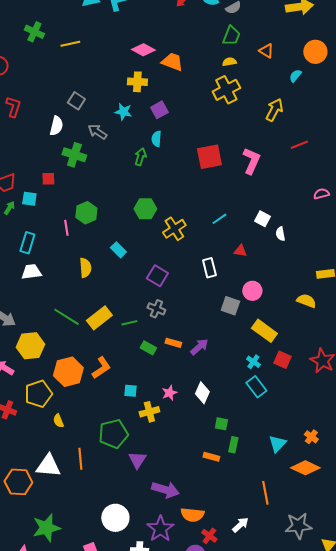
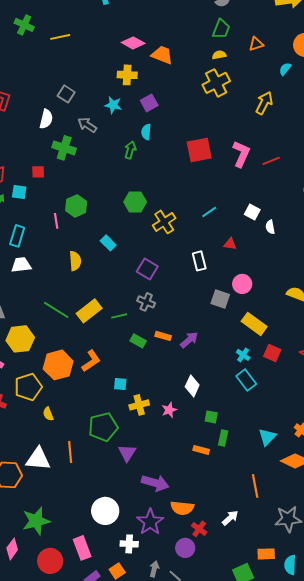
orange triangle: (266, 51) -> (256, 44), turned -49
red line: (299, 145) -> (271, 161), moved
pink star: (169, 393) -> (169, 410), moved

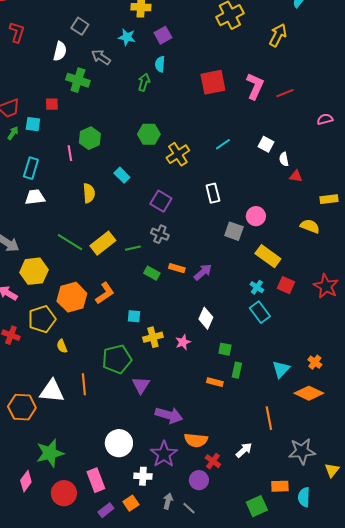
red triangle: (230, 244) -> (296, 176), moved

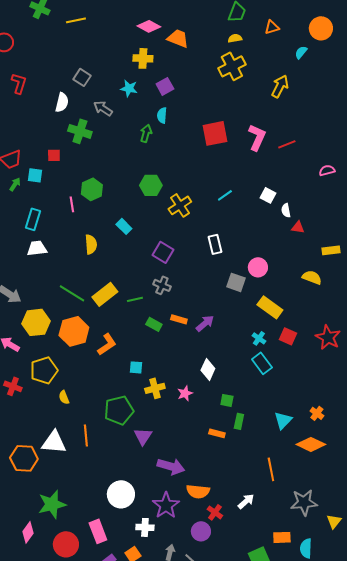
orange hexagon: (72, 297) -> (74, 331), moved

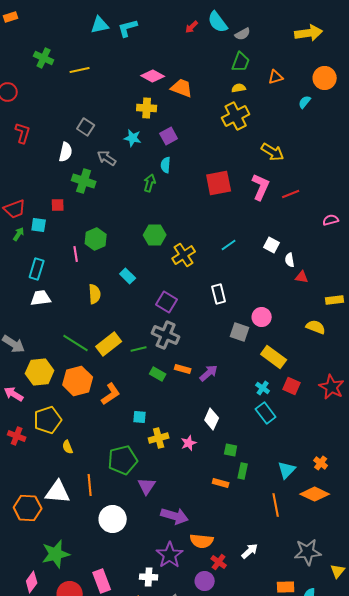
yellow arrow: (280, 86) -> (273, 152), moved, turned 95
gray cross: (162, 285) -> (166, 335), size x1.5
orange line: (271, 469) -> (276, 505), moved
white circle: (121, 494) -> (113, 519), moved

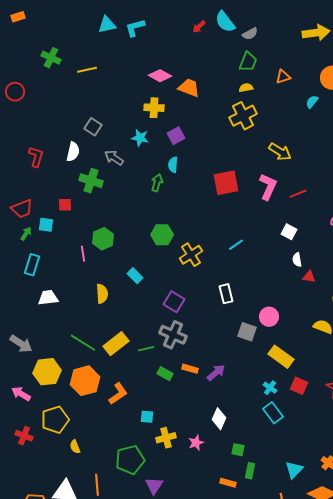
red L-shape: (23, 133) -> (36, 157), moved
white square: (272, 245) -> (289, 232), moved
cyan rectangle: (37, 269) -> (32, 265), moved

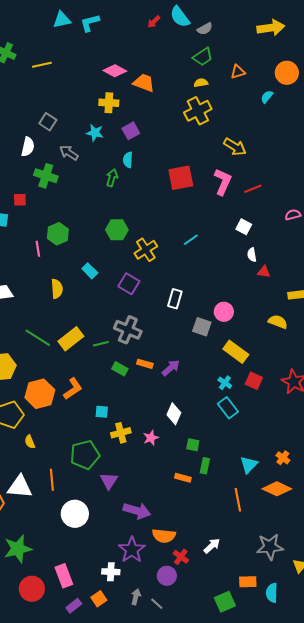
green trapezoid: (248, 62) -> (203, 57), turned 35
white rectangle: (226, 294) -> (175, 299), moved, turned 30
purple square: (174, 302) -> (129, 284), moved
orange hexagon: (85, 381) -> (40, 394), moved

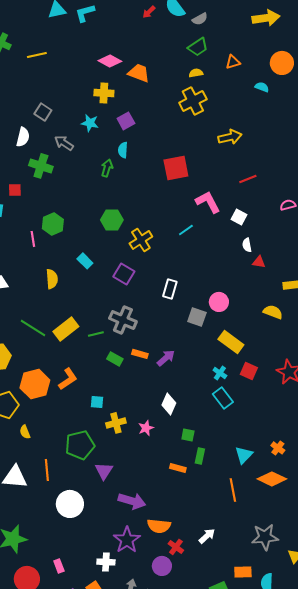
cyan semicircle: (267, 97) -> (262, 87), turned 72
yellow arrow: (235, 147) -> (230, 137), turned -45
pink L-shape: (223, 182) -> (208, 202), moved, turned -52
pink rectangle: (64, 576) -> (59, 566), size x0.6

